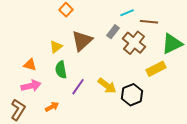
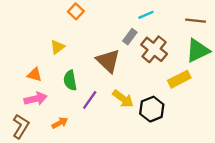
brown line: (149, 22) -> (195, 21), moved
brown triangle: (82, 41) -> (108, 61), moved, turned -35
yellow triangle: (56, 47) -> (57, 47), moved

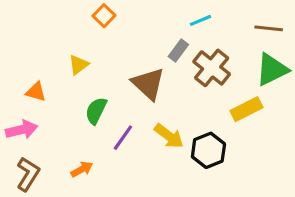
orange triangle: (34, 75) -> (36, 92), moved
green semicircle: (70, 80) -> (96, 111), turned 36
pink arrow: (36, 99) -> (22, 130), moved

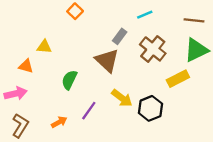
gray rectangle: (178, 51) -> (120, 36), moved
yellow triangle: (79, 65) -> (44, 47), moved, turned 42
purple line: (123, 138) -> (89, 111), moved

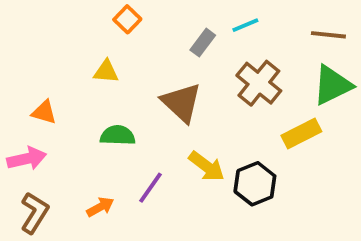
gray rectangle: (120, 36) -> (203, 43), moved
yellow triangle: (44, 47) -> (106, 72), moved
green semicircle: (69, 80) -> (118, 135), turned 66

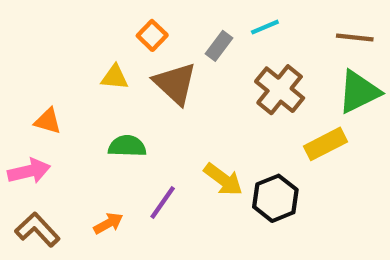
orange square: (127, 19) -> (152, 35), moved
brown triangle: (181, 103) -> (175, 83), moved
brown L-shape: (34, 213) -> (37, 230), turned -75

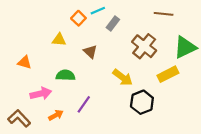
cyan line: (265, 27) -> (98, 11), moved
brown line: (355, 37) -> (164, 14), moved
brown triangle: (175, 83) -> (90, 52), moved, size x0.6
pink arrow: (29, 171) -> (41, 94), moved
yellow arrow: (223, 179) -> (123, 77), moved

